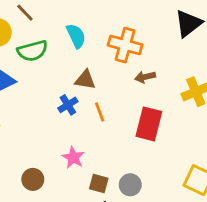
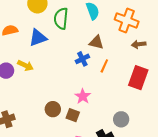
green semicircle: (32, 51) -> (61, 19), turned 105
orange line: (100, 112) -> (104, 66), turned 40
brown square: (99, 183) -> (73, 115), moved

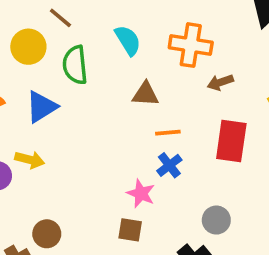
blue cross: (82, 59) -> (169, 165), moved
orange line: (104, 66) -> (168, 133), turned 72
brown circle: (53, 109) -> (47, 234), moved

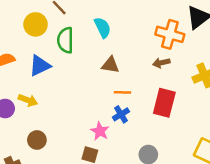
orange cross: (191, 45) -> (170, 34), moved
brown circle: (47, 234) -> (37, 140), moved

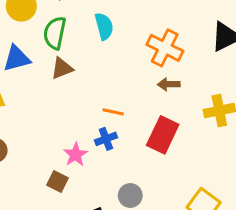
orange cross: (170, 34) -> (165, 48), moved
brown triangle: (110, 65) -> (62, 68), moved, turned -42

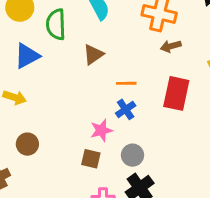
brown triangle: (62, 68) -> (93, 54), moved
pink star: (76, 155) -> (101, 130), turned 30
gray circle: (130, 196) -> (132, 155), moved

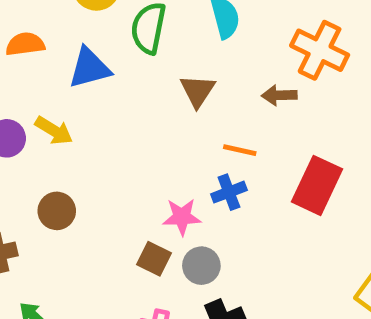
brown arrow: (171, 46) -> (279, 95), moved
brown triangle: (93, 54) -> (198, 91), turned -35
gray circle: (132, 155) -> (201, 266), moved

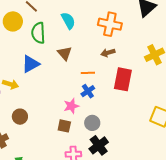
blue triangle: (89, 68) -> (30, 64), moved
brown arrow: (279, 95) -> (108, 53), moved
gray circle: (201, 266) -> (92, 123), moved

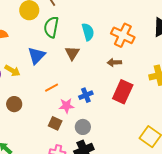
cyan semicircle: (68, 21) -> (88, 32), moved
blue triangle: (30, 64) -> (37, 56), turned -30
orange line: (88, 73) -> (52, 88), moved, turned -40

